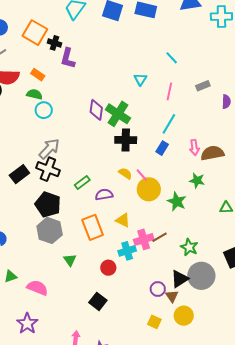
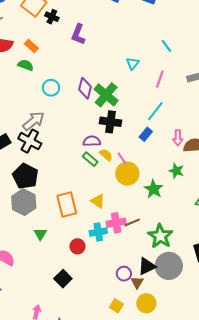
purple L-shape: (68, 58) -> (78, 34), moved
cyan circle: (44, 110) -> (51, 88), moved
green rectangle: (82, 182) -> (90, 159), moved, turned 70
purple semicircle: (104, 195) -> (92, 141), moved
green star: (189, 247) -> (160, 236), size x1.4

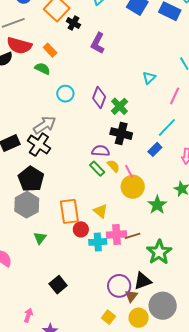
green cross: (106, 95) -> (119, 106), size x0.7
red circle: (77, 246) -> (81, 229), moved
gray circle: (169, 266) -> (163, 306), moved
purple circle: (124, 274) -> (119, 286), size x1.5

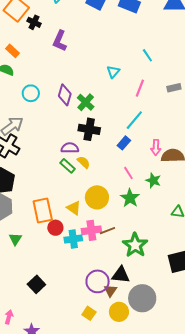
pink line: (129, 171) -> (128, 173), moved
yellow circle: (133, 187) -> (97, 197), moved
black triangle: (143, 281) -> (121, 275), turned 30

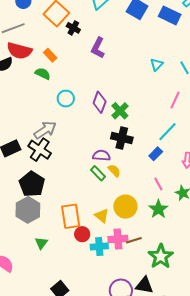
cyan triangle: (113, 72) -> (157, 65), moved

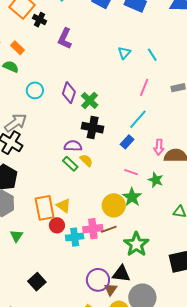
pink line: (158, 184) -> (131, 172), turned -40
yellow circle: (125, 207) -> (114, 205), moved
yellow triangle: (102, 216) -> (64, 206), moved

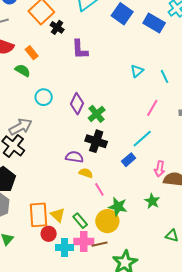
purple L-shape: (65, 39) -> (80, 49), turned -35
yellow semicircle: (86, 160) -> (86, 173), turned -32
green rectangle: (70, 164) -> (80, 221), moved
pink line: (131, 172) -> (99, 189), moved, turned 32
green star: (132, 197) -> (118, 207), moved, turned -30

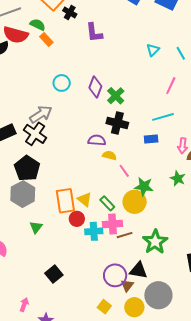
green semicircle: (23, 70) -> (38, 25), moved
cyan line: (142, 139) -> (163, 117), turned 30
blue rectangle: (129, 160) -> (151, 139), turned 40
brown line: (100, 244) -> (125, 235), moved

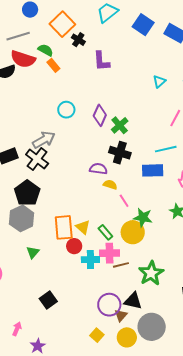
blue rectangle: (151, 139) -> (153, 170), size x1.5

